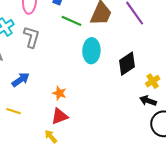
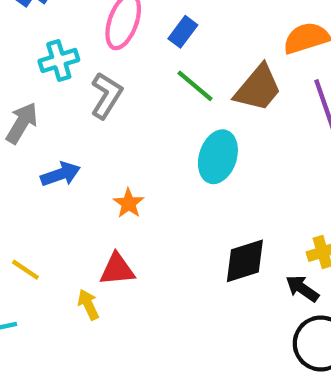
black diamond: (127, 64) -> (245, 261), moved
orange star: (59, 93) -> (129, 203), moved
yellow line: (13, 111) -> (25, 270), moved

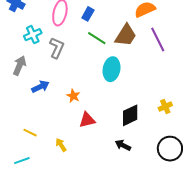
red triangle: (117, 269) -> (87, 120), moved
black arrow: (302, 288) -> (123, 145), moved

